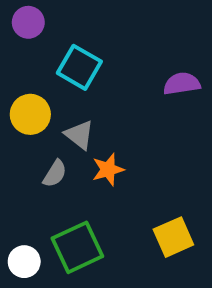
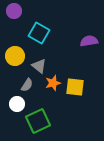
yellow square: (173, 237) -> (75, 87), moved, turned 30
white circle: (24, 262) -> (17, 104), moved

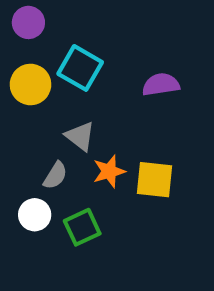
purple semicircle: (89, 41) -> (161, 85), moved
yellow circle: (15, 56) -> (30, 85), moved
green square: (38, 121) -> (82, 227), moved, size x0.7

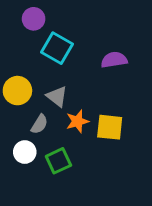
purple circle: (28, 22) -> (34, 19), moved
yellow circle: (30, 85) -> (17, 91), moved

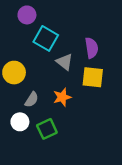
purple semicircle: (114, 60) -> (92, 48), turned 90
gray triangle: (57, 96) -> (65, 62), moved
yellow square: (110, 127) -> (93, 77), moved

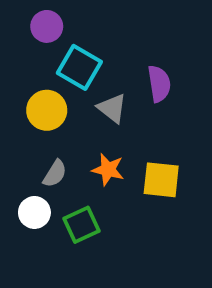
yellow circle: (14, 73) -> (47, 110), moved
yellow square: (93, 77) -> (161, 180), moved
orange star: (62, 97) -> (108, 170), turned 30

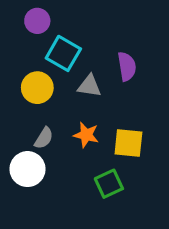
gray triangle: (112, 108) -> (89, 86), turned -30
white circle: (34, 212) -> (28, 169), size x1.4
green square: (81, 225) -> (109, 184), moved

